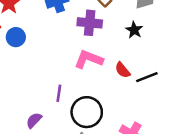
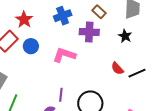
pink L-shape: (89, 59) -> (64, 55), moved
purple line: (59, 93) -> (61, 95), moved

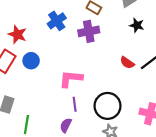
black star: (125, 36) -> (137, 25), moved
pink L-shape: (64, 55) -> (71, 79), moved

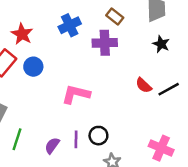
purple line: (75, 104) -> (76, 139), moved
black circle: (108, 106) -> (98, 136), moved, size x0.6
purple semicircle: (66, 125) -> (52, 146), moved

